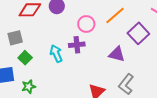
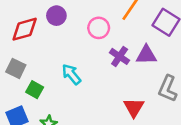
gray square: (15, 38) -> (16, 68), turned -35
purple cross: (77, 45) -> (120, 56), moved, turned -35

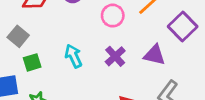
purple cross: (120, 56) -> (115, 56), moved
green square: (35, 90) -> (32, 62), turned 30

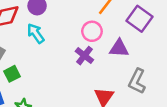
pink circle: (113, 16) -> (92, 31), moved
cyan arrow: (73, 56) -> (36, 33), moved

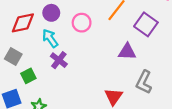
pink circle: (92, 31) -> (82, 23), moved
purple cross: (84, 56) -> (59, 60), moved

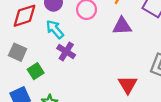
purple triangle: (127, 52) -> (122, 26), moved

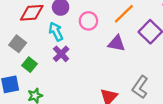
green square: (36, 71) -> (30, 65), turned -32

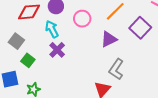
purple triangle: (116, 43) -> (109, 39), turned -36
gray L-shape: (140, 87) -> (116, 69), moved

